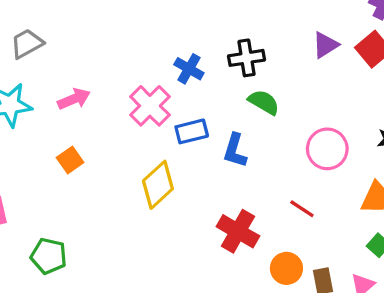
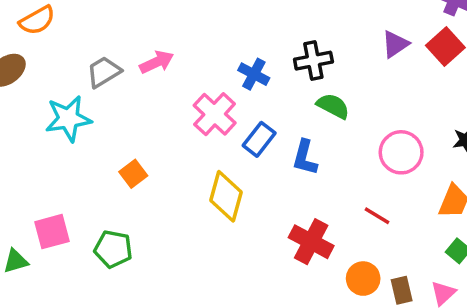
gray trapezoid: (27, 44) -> (104, 72), moved
pink arrow: (74, 99) -> (157, 62), moved
blue rectangle: (192, 131) -> (259, 139), turned -36
yellow diamond: (158, 185) -> (226, 196), turned -30
green pentagon: (49, 256) -> (113, 249), moved

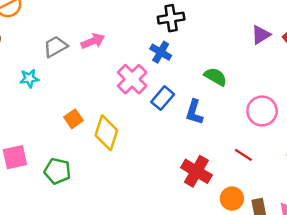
black cross: (313, 61) -> (171, 18), moved
cyan star: (68, 119) -> (29, 78), size x0.6
yellow diamond: (226, 196) -> (106, 133), moved

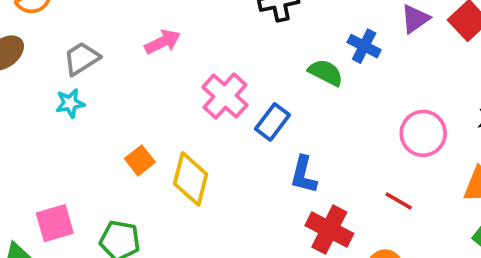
gray trapezoid: (55, 47) -> (82, 59), moved
blue cross: (161, 52) -> (364, 46), moved
green semicircle: (216, 77) -> (326, 73), moved
blue L-shape: (194, 112) -> (304, 175), moved

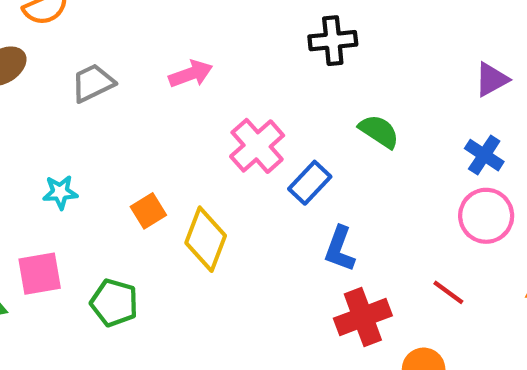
blue cross: (364, 46) -> (484, 155), moved
cyan star: (70, 103) -> (60, 192), moved
red cross: (329, 230) -> (363, 317), turned 36

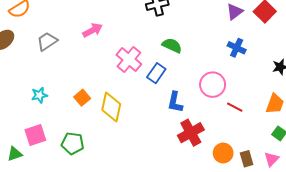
green semicircle: (379, 131) -> (172, 45), moved
pink circle: (486, 216) -> (213, 85), moved
red line: (448, 292) -> (235, 107), moved

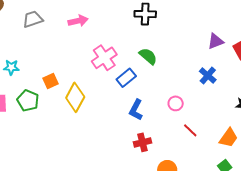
pink circle: (213, 85) -> (176, 103), size x0.6
red cross: (191, 133) -> (143, 142), size x0.7
green pentagon: (73, 143) -> (28, 101), moved

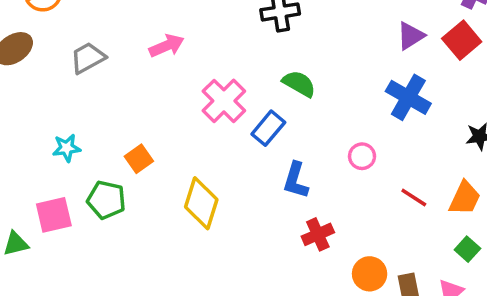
blue cross: (208, 75) -> (408, 97), size x1.4
yellow diamond: (75, 97) -> (201, 203), moved
red line: (190, 130) -> (414, 197), moved

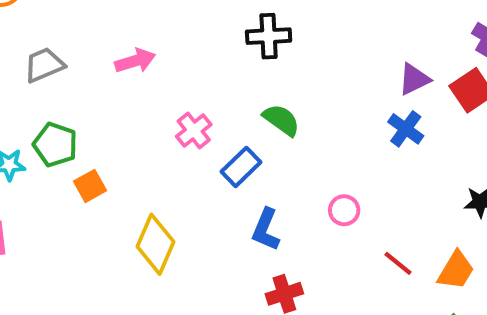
blue cross: (408, 97) -> (406, 129), moved, size x0.7
pink cross: (224, 101) -> (194, 130), size x0.7
green pentagon: (106, 200) -> (55, 145), moved

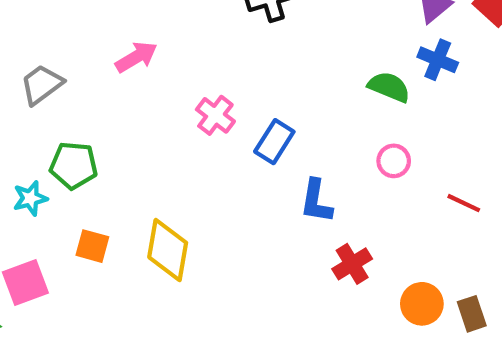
green semicircle: (281, 120) -> (389, 87), moved
orange square: (90, 186) -> (92, 246), moved, turned -32
yellow diamond: (156, 244) -> (168, 250), moved

